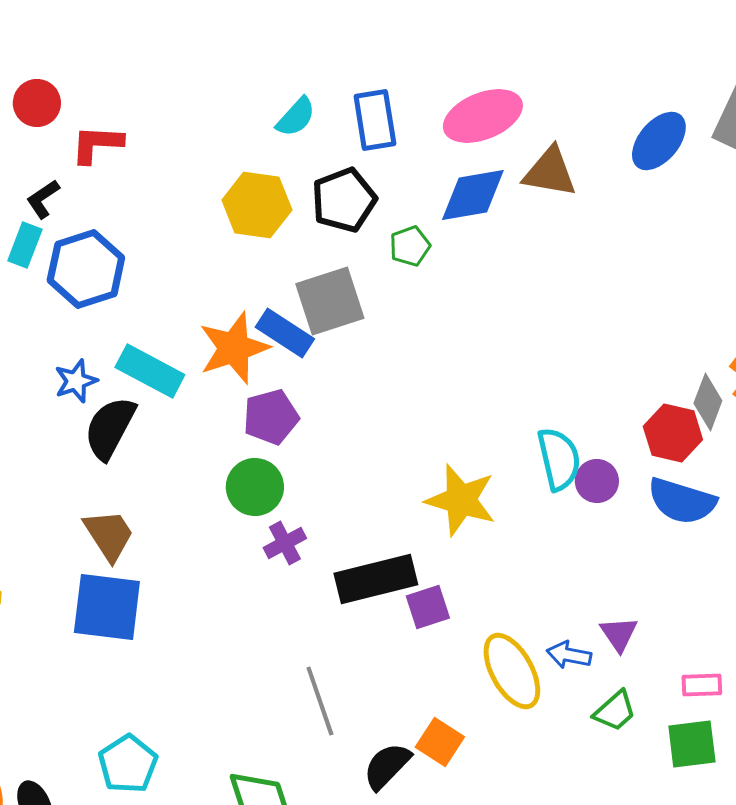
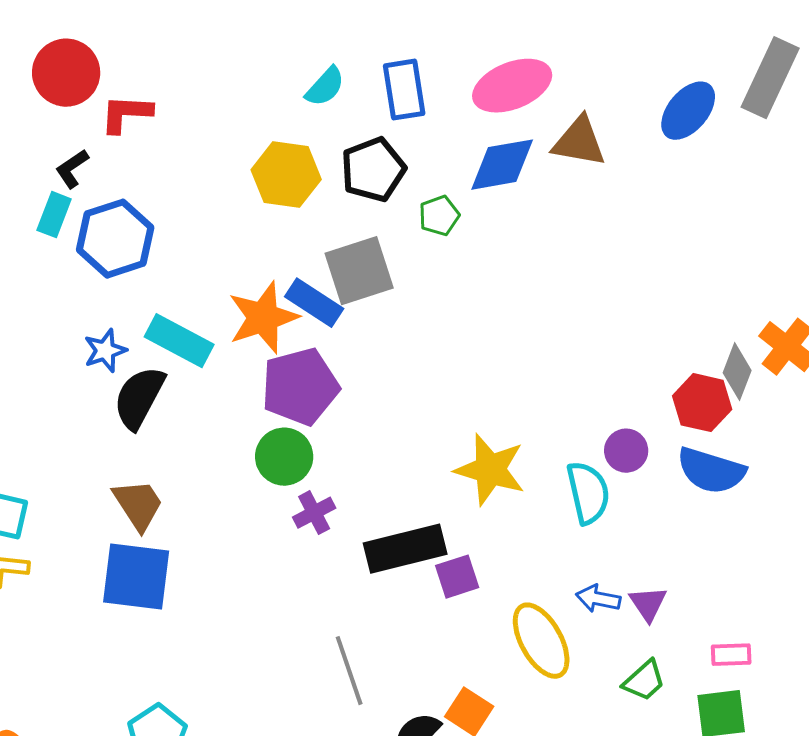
red circle: (37, 103) -> (66, 73), size x1.4
purple pentagon: (271, 417) -> (300, 387), size x1.4
cyan semicircle: (559, 459) -> (588, 493), moved
blue arrow: (569, 655) -> (598, 599), moved

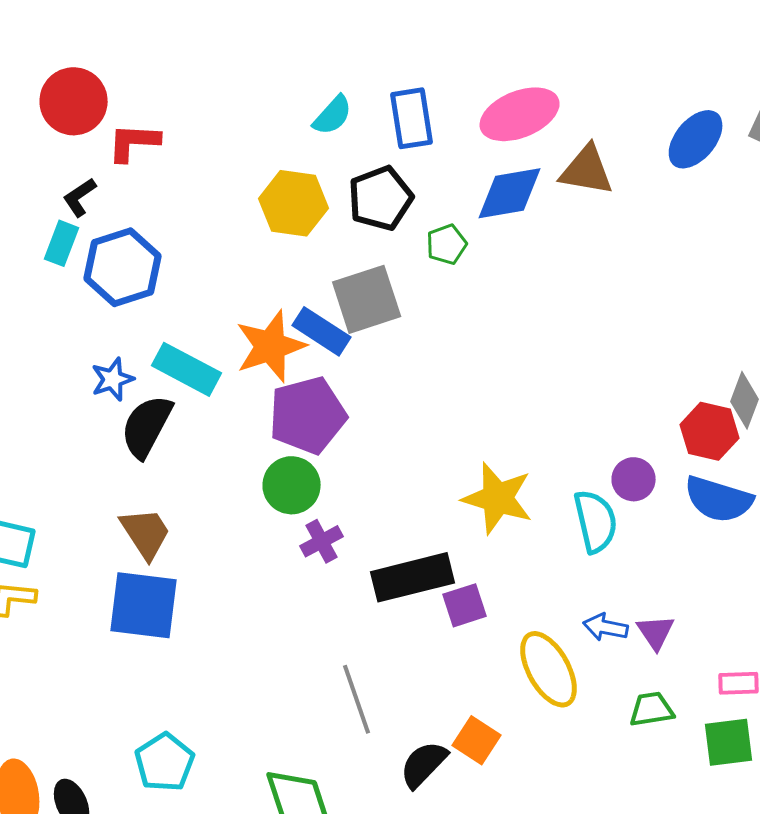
green trapezoid: (644, 681) -> (652, 709), turned -147

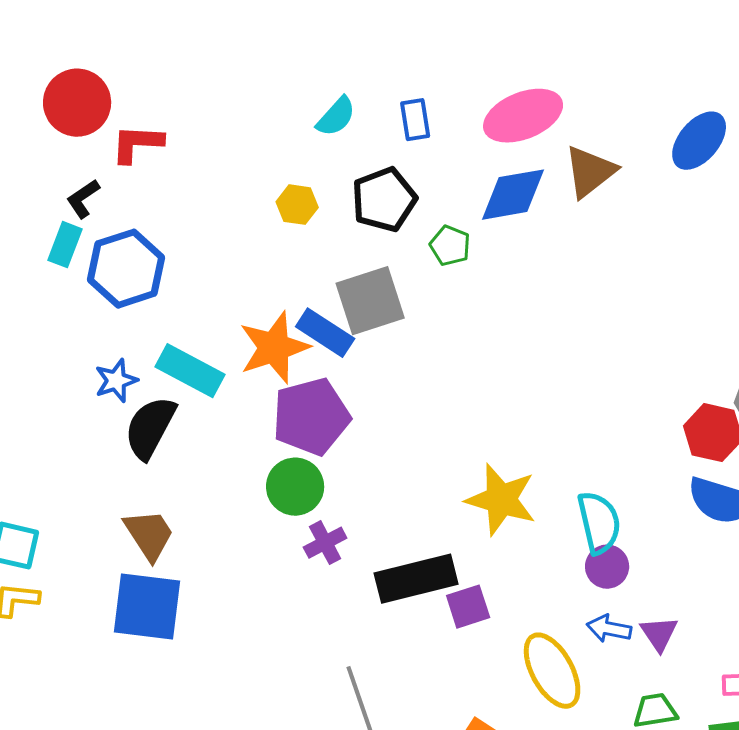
blue rectangle: (412, 118) -> (415, 120), size x0.7
brown triangle: (587, 170) -> (590, 172), turned -48
yellow hexagon: (294, 203) -> (297, 205), size x0.6
green pentagon: (447, 244) -> (450, 246), turned -30
purple circle: (634, 479) -> (607, 567), moved

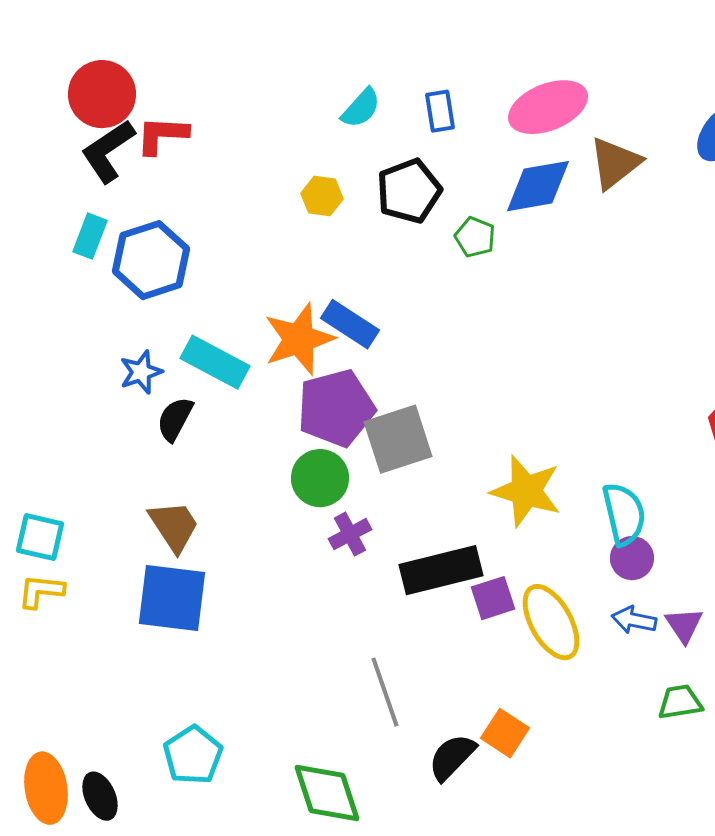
black L-shape: (83, 199) -> (108, 151), moved, size x1.6
gray square: (370, 301) -> (398, 439), moved
black semicircle: (150, 428) -> (175, 419), size x0.7
yellow ellipse: (552, 671) -> (551, 622), moved

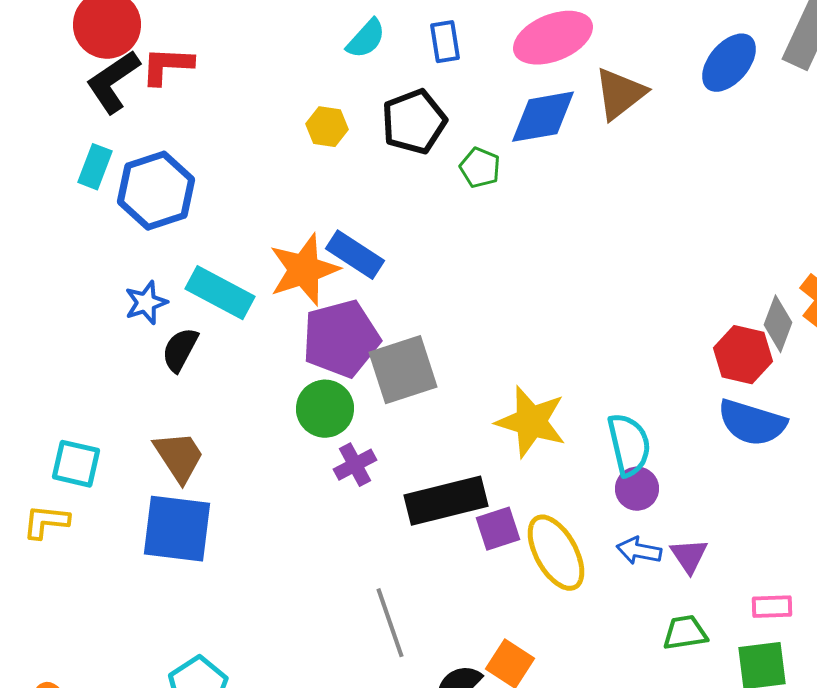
cyan square: (40, 537) -> (76, 464), moved

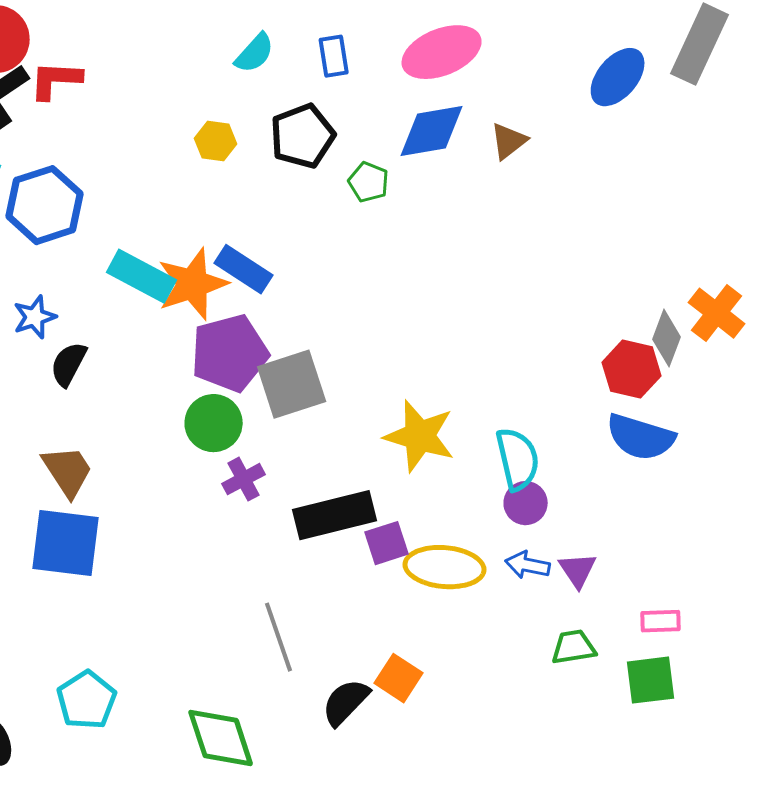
brown triangle: (620, 94) -> (509, 141), moved, size x0.7
cyan rectangle: (220, 293) -> (142, 276), moved
yellow ellipse: (556, 553) -> (445, 567), turned -56

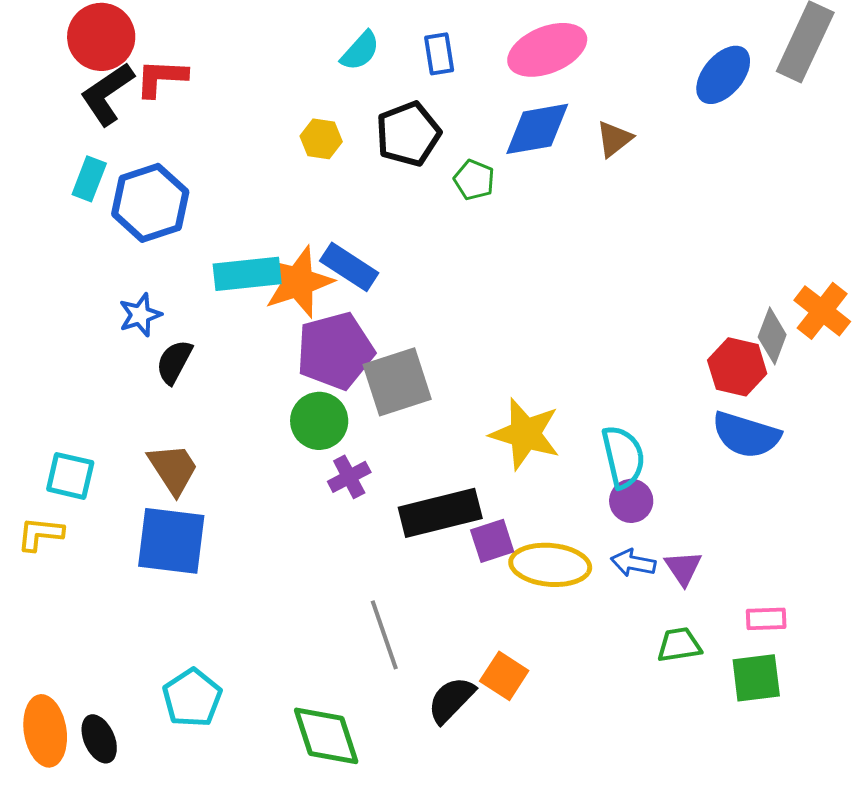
cyan rectangle: (142, 276) -> (247, 274), turned -34

